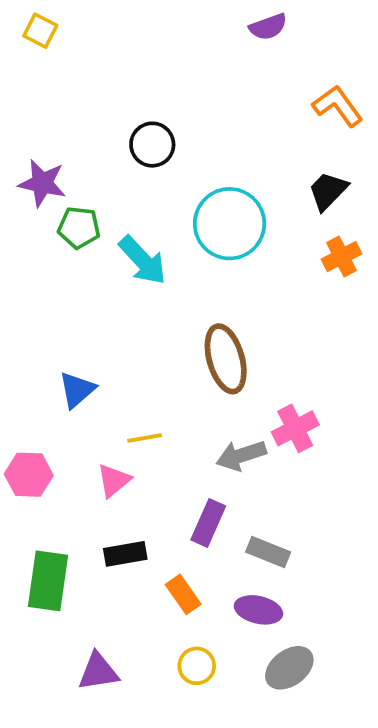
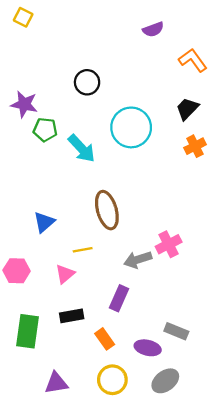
purple semicircle: (268, 27) -> (153, 29), moved
brown ellipse: (226, 359) -> (107, 210), moved
gray rectangle: (268, 552) -> (176, 331), moved
yellow circle: (197, 666) -> (112, 380), size x1.4

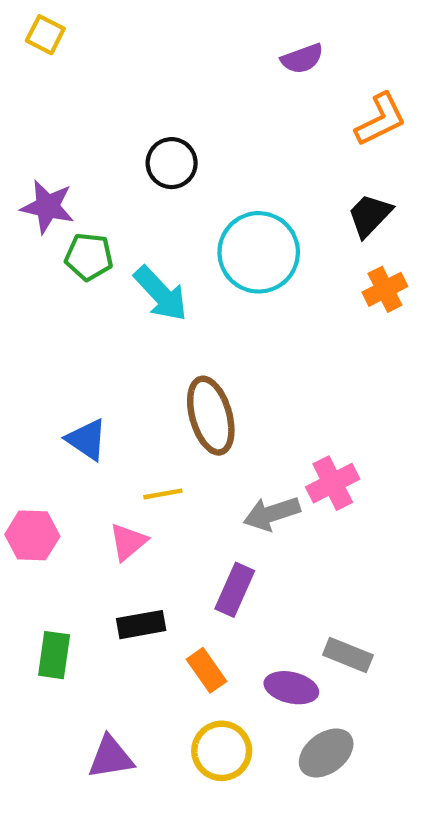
orange L-shape: (193, 60) -> (381, 120), turned 100
blue triangle: (44, 222) -> (87, 440), turned -45
green rectangle: (28, 331) -> (54, 655), size x0.7

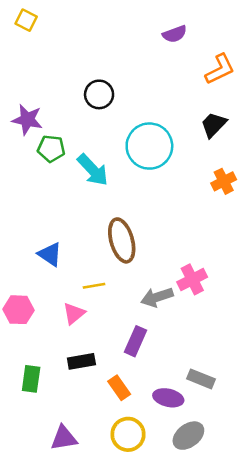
orange cross: (385, 289) -> (224, 181), moved

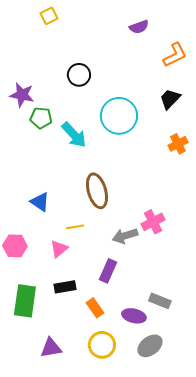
yellow square: (26, 20) -> (49, 16), moved, turned 36
green rectangle: (31, 379) -> (25, 301), size x1.5

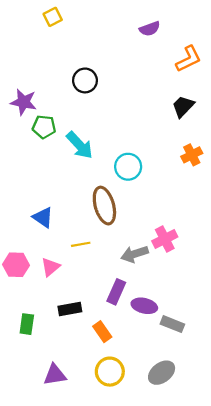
cyan circle: (119, 116) -> (128, 167), moved, size x0.7
pink triangle: (59, 249) -> (50, 267), moved
green rectangle: (25, 301) -> (27, 324), size x0.6
purple ellipse: (134, 316) -> (144, 306), moved

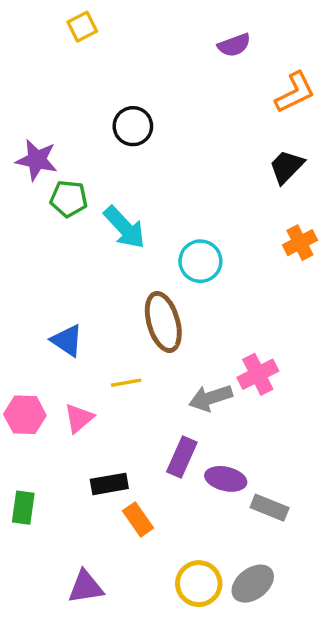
green rectangle: (27, 324) -> (23, 508), moved
orange rectangle: (102, 332) -> (138, 519), moved
yellow circle: (110, 372) -> (199, 584), moved

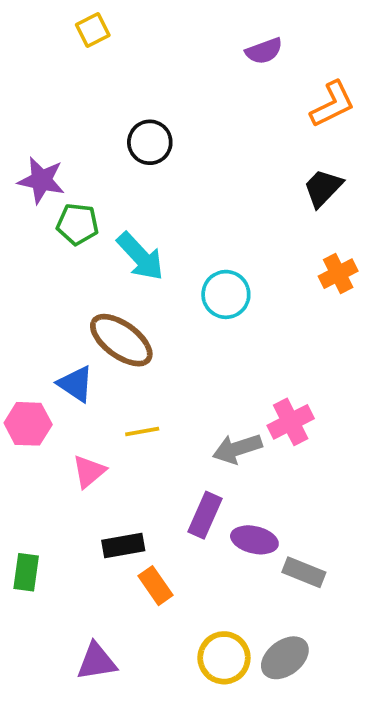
brown ellipse: (163, 322) -> (121, 340), moved, turned -38
pink hexagon: (25, 415) -> (28, 424), moved

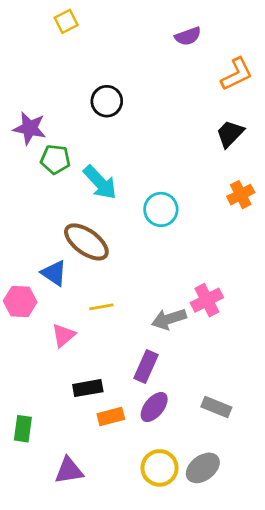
purple ellipse: (254, 540) -> (154, 407), moved, turned -64
green rectangle: (26, 572) -> (23, 429), moved
orange rectangle: (156, 586) -> (111, 416), turned -70

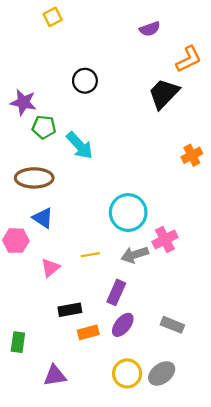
black trapezoid: (230, 134) -> (164, 94), moved, size x1.4
cyan circle: (161, 209) -> (128, 213), moved, size x1.4
brown ellipse: (86, 242) -> (34, 178), moved, turned -36
yellow line: (101, 307) -> (90, 255), moved

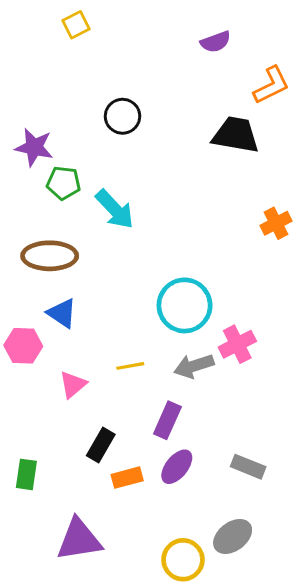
black trapezoid: (164, 94) -> (236, 135), turned 56
black rectangle: (70, 310) -> (101, 445), turned -50
green rectangle: (18, 342) -> (26, 474), moved
yellow circle: (127, 373) -> (183, 560), moved
purple triangle: (55, 376) -> (79, 540), size x1.4

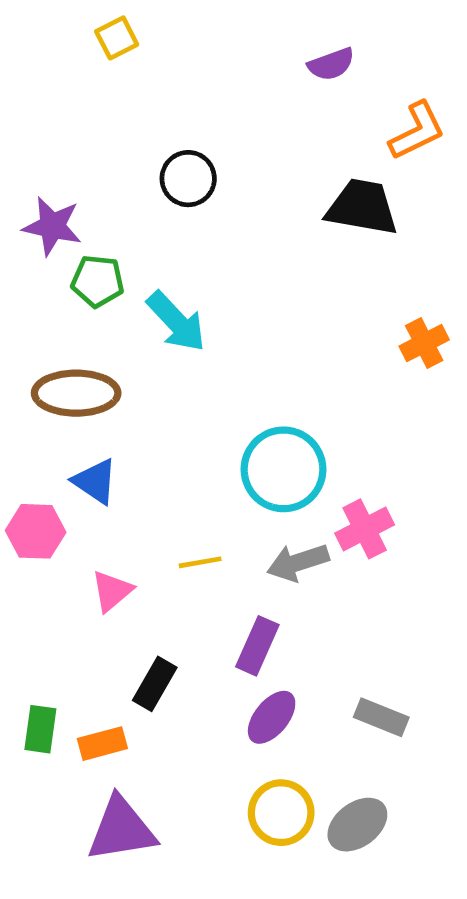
orange rectangle: (127, 478) -> (102, 744), moved
yellow circle: (183, 560) -> (281, 813), moved

